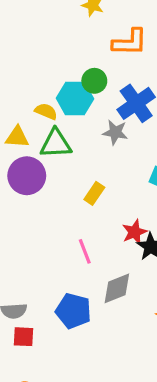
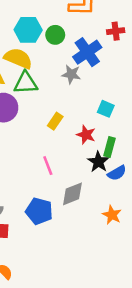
cyan hexagon: (75, 99) -> (28, 30), moved
yellow semicircle: (46, 111) -> (18, 58), size x1.6
red star: (135, 232) -> (86, 135), moved, turned -30

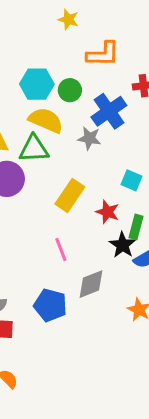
yellow semicircle: (18, 58) -> (46, 120), moved
yellow rectangle: (55, 121) -> (70, 195), size x1.5

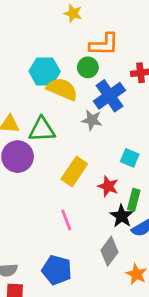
green circle: (70, 90) -> (88, 67), moved
yellow semicircle: (46, 120) -> (62, 89), moved
gray diamond: (91, 284) -> (109, 251), moved, turned -32

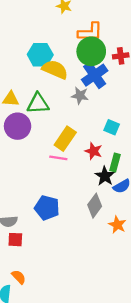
green circle: (88, 67) -> (91, 51), moved, size x1.6
pink line: (66, 220) -> (58, 158), moved, turned -60
blue pentagon: (57, 270) -> (47, 208), moved

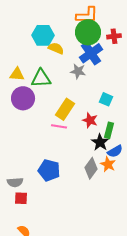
yellow semicircle: (55, 69) -> (56, 48), size x0.7
orange star: (117, 225) -> (108, 164), moved

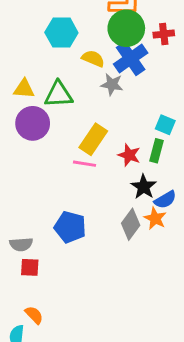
yellow semicircle: (56, 48) -> (93, 59), moved
cyan square: (106, 99) -> (165, 125), moved
green rectangle: (109, 130) -> (157, 151), moved

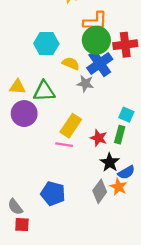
red cross: (164, 34) -> (125, 45), size x1.5
gray semicircle: (21, 244) -> (15, 207), turned 56

